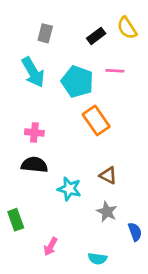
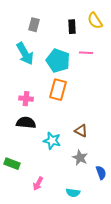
black rectangle: (96, 36) -> (72, 27), turned -56
orange rectangle: (96, 120) -> (58, 90), moved, turned 50
green rectangle: (16, 220) -> (12, 164), turned -49

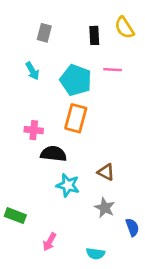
cyan arrow: (25, 54) -> (32, 71), size x0.6
black semicircle: (26, 123) -> (53, 154), moved

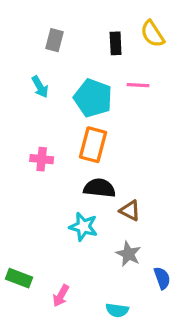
black semicircle: (53, 154) -> (99, 188), moved
green rectangle: (15, 216) -> (19, 278), moved

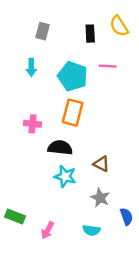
cyan arrow: (40, 87) -> (31, 67), turned 30
black semicircle: (99, 188) -> (60, 148), moved
cyan semicircle: (117, 310) -> (91, 230), moved

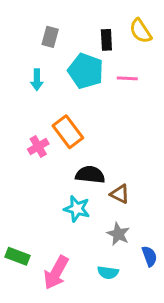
cyan pentagon: (73, 76) -> (86, 71), moved
orange rectangle: (73, 113) -> (68, 132), moved, turned -52
pink cross: (33, 124) -> (38, 147), turned -36
black semicircle: (60, 148) -> (90, 175), moved
pink arrow: (48, 230) -> (56, 273), size x1.6

